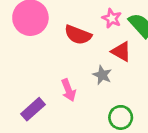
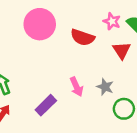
red triangle: (121, 52) -> (122, 50), turned 30
gray star: (102, 75) -> (105, 87), moved

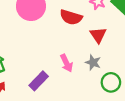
red triangle: (122, 50) -> (98, 35), moved

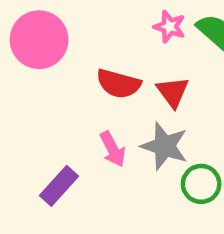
red semicircle: (71, 17) -> (119, 84), moved
gray star: (93, 62) -> (164, 146), size x1.5

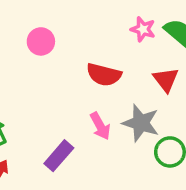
pink circle: (39, 40) -> (41, 41), size x0.6
red triangle: (173, 92) -> (166, 80), moved

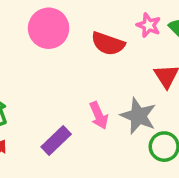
pink circle: (41, 41) -> (49, 28), size x1.5
red semicircle: (104, 75) -> (108, 44), moved

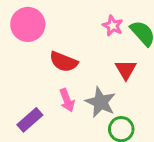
red semicircle: (108, 44) -> (64, 62), moved

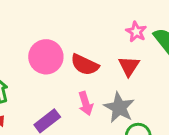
pink circle: (28, 24) -> (46, 57), moved
red triangle: (126, 70) -> (129, 66), moved

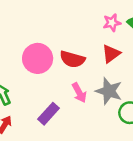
pink star: (136, 32) -> (112, 23), turned -30
red triangle: (129, 66) -> (111, 54), turned 30

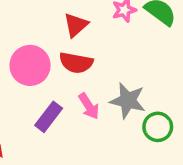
red triangle: (111, 54) -> (76, 25), moved
purple rectangle: (49, 114) -> (49, 117), moved

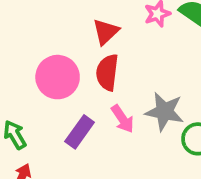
red semicircle: (76, 63) -> (107, 72), turned 88

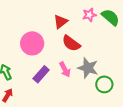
red semicircle: (107, 72) -> (71, 43), moved, turned -66

